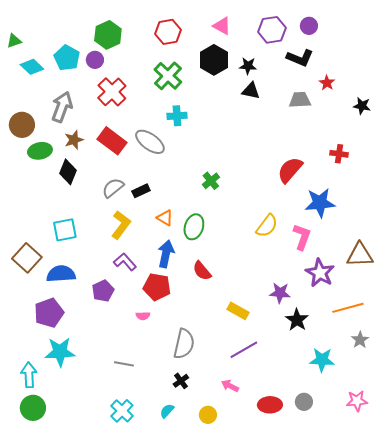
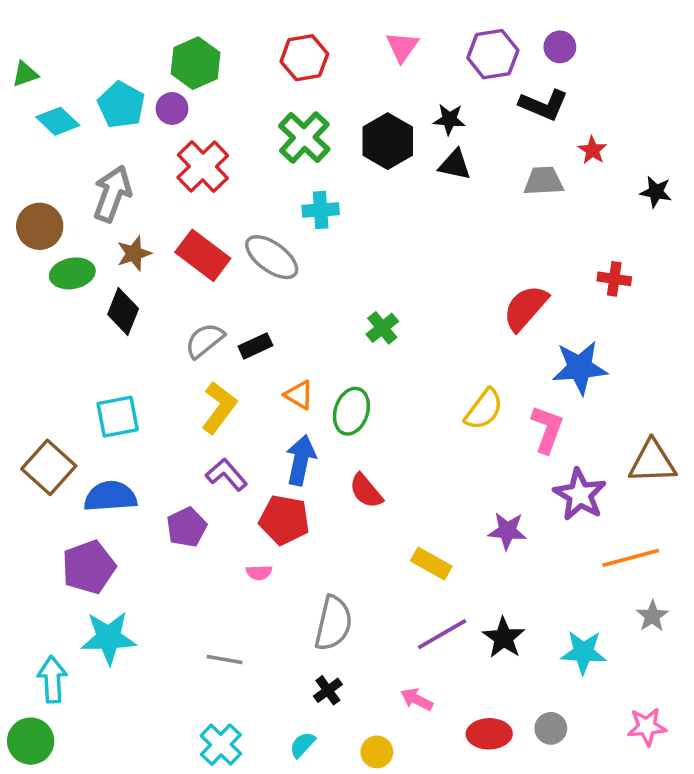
pink triangle: (222, 26) -> (402, 47), turned 36
black hexagon: (214, 60) -> (388, 141), moved
black star: (297, 320) -> (504, 638), moved
green circle: (33, 408) -> (31, 741), moved

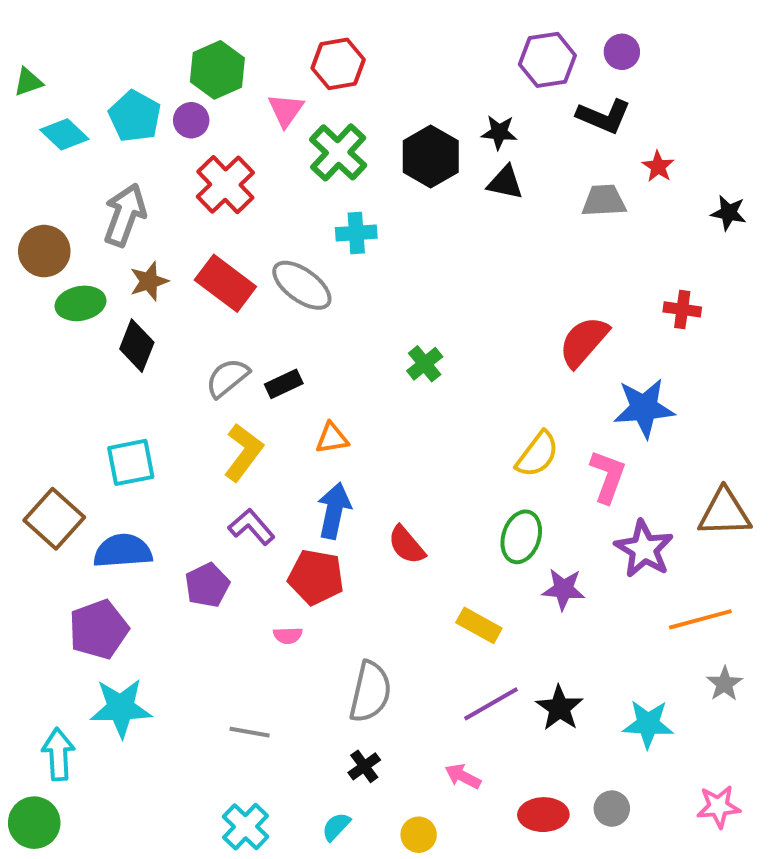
pink triangle: (402, 47) -> (286, 110), moved
orange triangle: (299, 395) -> (332, 438), turned -40
green ellipse: (351, 411) -> (521, 537), moved

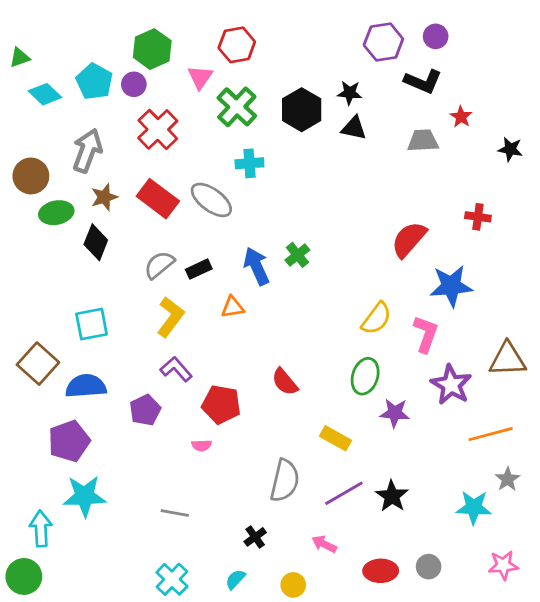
blue arrow: (334, 511) -> (257, 266), moved, turned -36
gray semicircle: (370, 692) -> (285, 481), moved
cyan star: (648, 724) -> (474, 507), moved

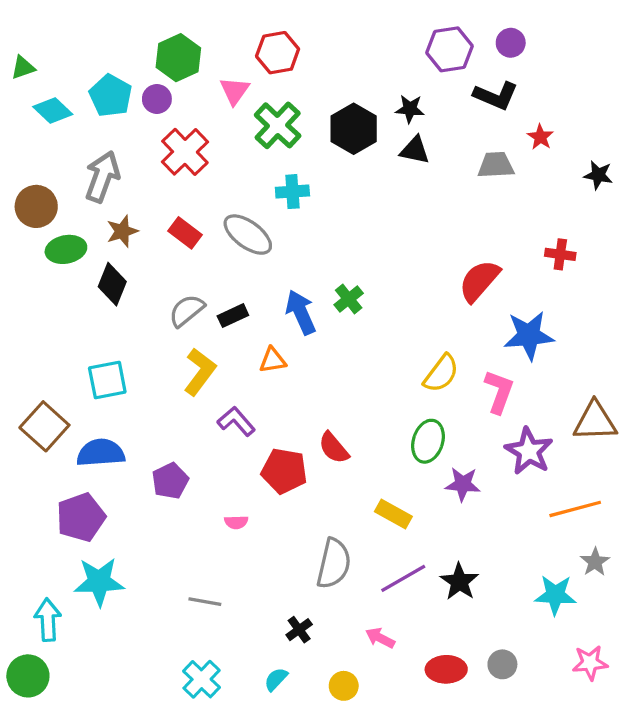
red rectangle: (158, 199) -> (185, 233), size x0.7
purple L-shape: (176, 369) -> (236, 421), moved
red pentagon: (221, 404) -> (284, 471), moved

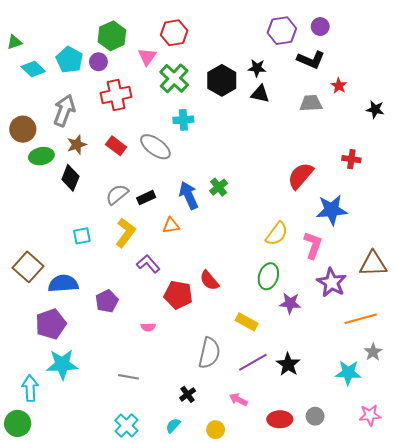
red cross: (185, 152) -> (116, 95), turned 32
cyan square: (107, 380) -> (82, 236), moved, size x0.7

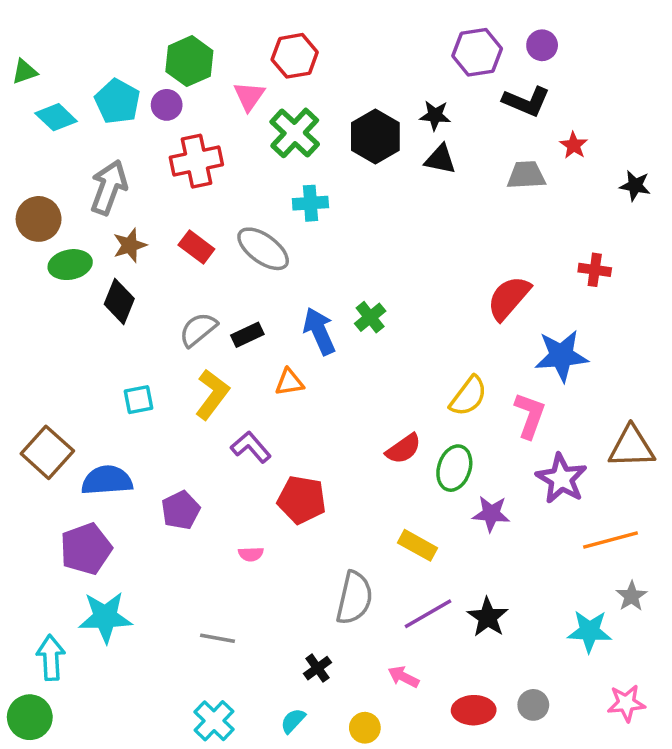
red semicircle: (209, 280) -> (403, 449), moved, turned -85

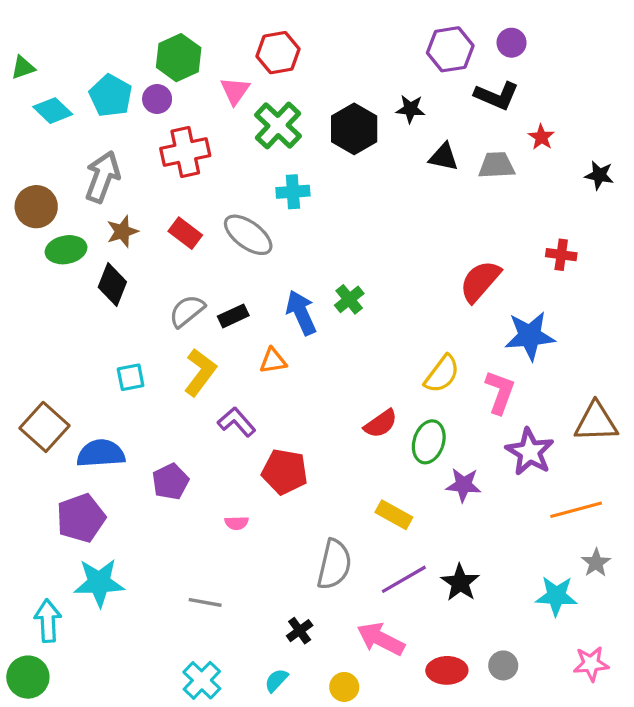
black triangle: (440, 159) -> (444, 157), moved
pink arrow: (403, 677) -> (381, 639), size x1.6

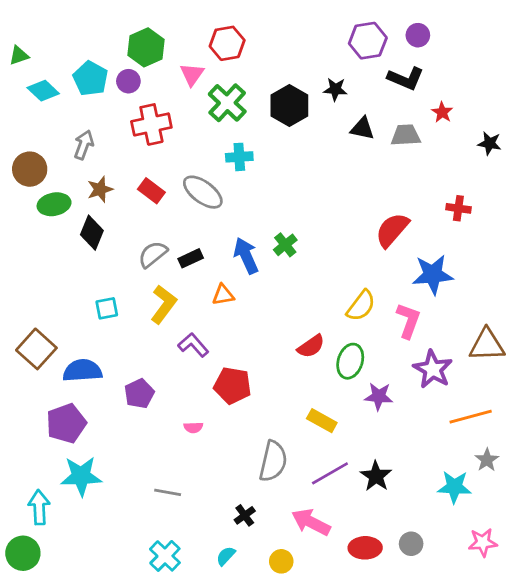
gray arrow: (102, 177) -> (84, 145), size x0.7

